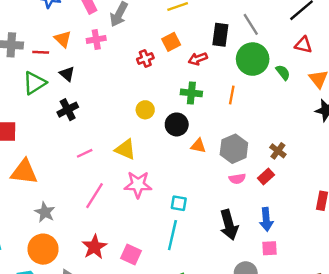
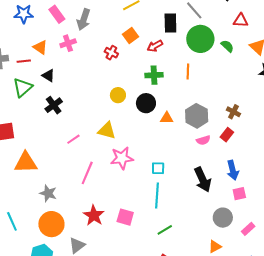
red cross: (145, 59) -> (111, 53), turned -32

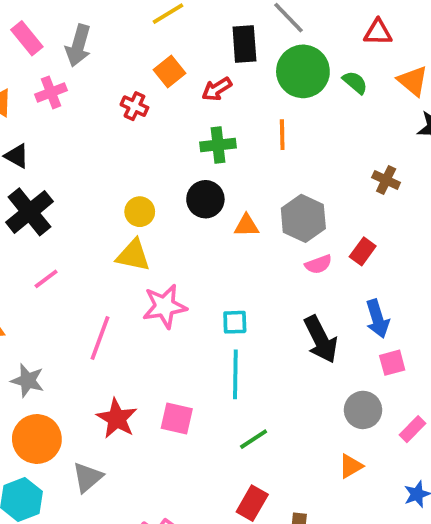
yellow circle: (118, 95) -> (140, 212), moved
black cross: (54, 105) -> (30, 212), size x1.4
brown cross: (233, 112) -> (386, 180), moved
pink line: (73, 139) -> (46, 279), moved

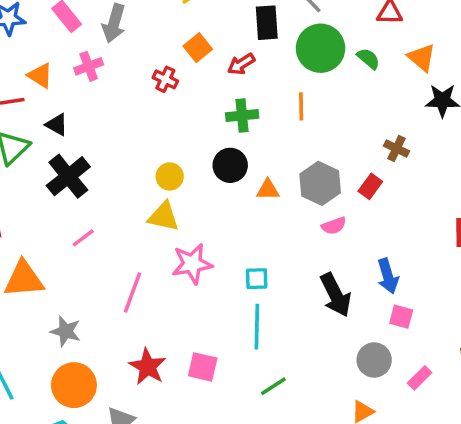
red rectangle: (363, 251) -> (370, 186), moved
pink square: (392, 363) -> (401, 317), turned 30

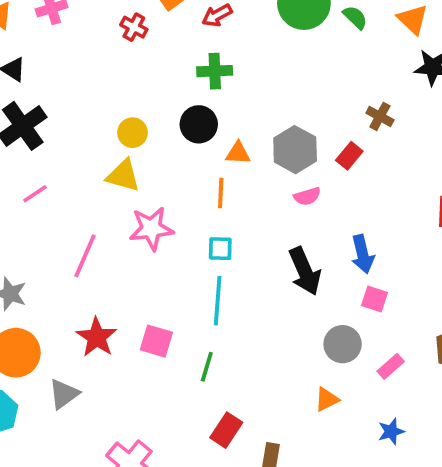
orange line: (301, 106) -> (221, 193), moved
green line: (273, 386) -> (207, 367), moved, turned -44

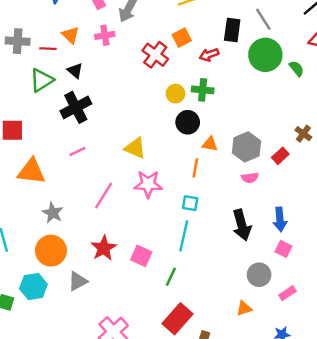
red cross: (134, 27) -> (155, 55), size x1.5
yellow circle: (133, 133) -> (176, 94), moved
red rectangle: (226, 430) -> (178, 319), size x1.4

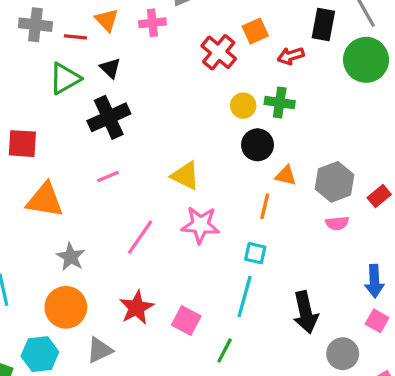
black arrow: (242, 225) -> (306, 312), moved

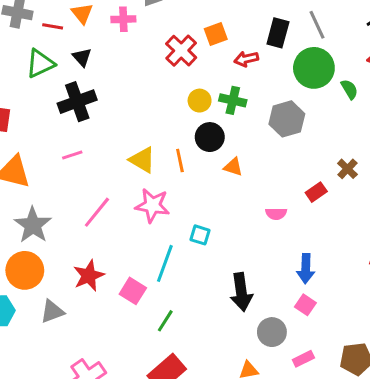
gray hexagon: (335, 182) -> (287, 119), moved
orange line: (265, 206) -> (180, 160), moved, turned -30
gray star: (71, 257) -> (33, 225), size x1.4
cyan line: (245, 297) -> (165, 263), moved

